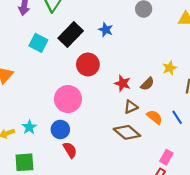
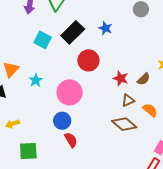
cyan star: (29, 127) -> (36, 80), moved

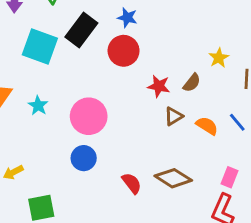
cyan square: (43, 40) -> (40, 46), size x1.4
red circle: (88, 60) -> (124, 51), moved
brown diamond: (124, 124) -> (173, 178), moved
red semicircle: (71, 140) -> (132, 183), moved

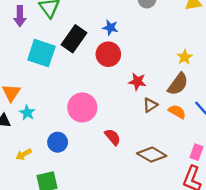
brown semicircle: (192, 83) -> (178, 84), moved, size x1.5
cyan star: (38, 106) -> (27, 113), moved
blue circle: (84, 158) -> (58, 142), moved
red semicircle: (132, 183) -> (113, 137), moved

